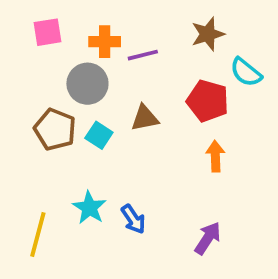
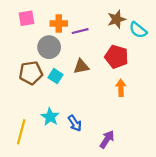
cyan semicircle: (246, 72) -> (138, 30), moved
brown pentagon: (55, 129) -> (31, 73), turned -30
purple arrow: (208, 238) -> (107, 139), moved

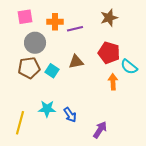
cyan semicircle: (138, 30) -> (129, 67), moved
gray circle: (49, 47) -> (35, 43), moved
cyan star: (50, 117) -> (47, 109), turned -30

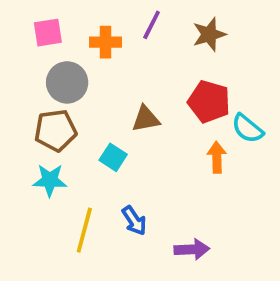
purple line: (75, 29) -> (152, 25), moved, turned -49
cyan square: (52, 71) -> (113, 157), moved
cyan star: (47, 109) -> (50, 180), moved
yellow line: (20, 123) -> (84, 230), moved
purple arrow: (100, 130) -> (192, 249), turned 54

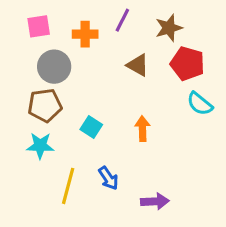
red pentagon: (209, 102) -> (187, 64), moved
brown triangle: (146, 119) -> (138, 65), moved, turned 40
orange arrow: (217, 157) -> (142, 129), moved

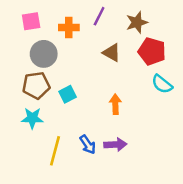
cyan square: (91, 127) -> (68, 94), moved, turned 30
purple arrow: (155, 201) -> (115, 145), moved

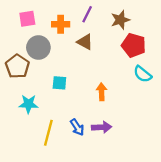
brown triangle: (112, 53) -> (85, 42), moved
brown pentagon: (36, 85) -> (17, 66), moved, turned -30
cyan square: (68, 94) -> (59, 83), turned 32

